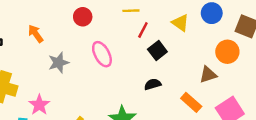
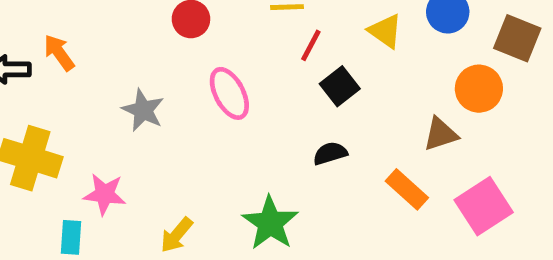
orange arrow: (36, 34) -> (59, 53), moved
gray star: (59, 63) -> (143, 110), turned -30
pink star: (39, 105) -> (105, 194), turned -30

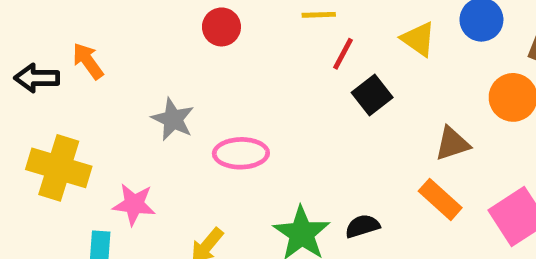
pink ellipse: (229, 93) -> (241, 153), moved, turned -63
brown triangle: (441, 134) -> (452, 144), moved
black semicircle: (330, 153) -> (362, 226), moved

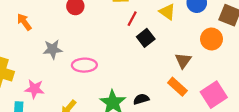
orange arrow: (88, 61) -> (24, 22), moved
gray star: (173, 119) -> (53, 49), turned -30
brown triangle: (452, 144) -> (183, 61), turned -36

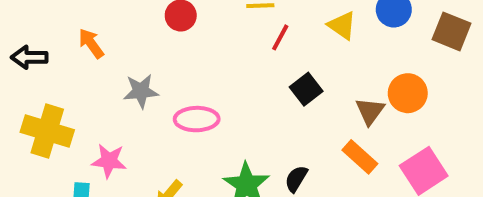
black square: (146, 38) -> (306, 89), moved
orange circle: (212, 39) -> (408, 93), moved
black semicircle: (141, 99) -> (296, 179), turned -42

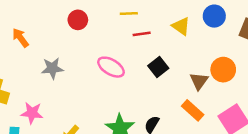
red line: (280, 37) -> (142, 34), turned 54
pink ellipse: (197, 119) -> (111, 67), moved, turned 32

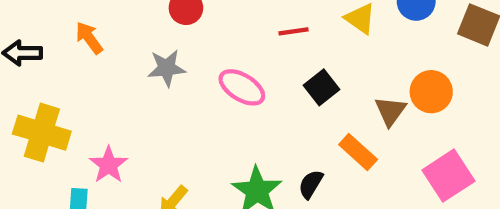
gray star: (52, 68) -> (167, 68), moved
orange rectangle: (193, 110) -> (358, 152), moved
pink star: (32, 113) -> (109, 165), turned 30

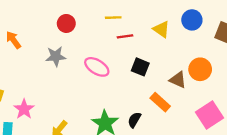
black square: (321, 87) -> (140, 67), turned -30
brown triangle: (390, 111) -> (178, 80), turned -42

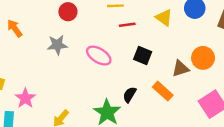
brown triangle: (178, 80) -> (181, 69), turned -42
black semicircle: (134, 120) -> (130, 95), moved

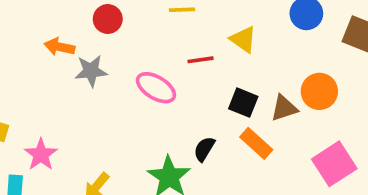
yellow triangle: (164, 18) -> (243, 39), moved
red line: (127, 25) -> (201, 60), moved
orange arrow: (15, 28) -> (59, 47), moved, turned -42
black square: (143, 56) -> (243, 103), moved

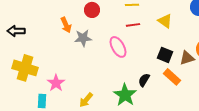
orange arrow: (59, 47) -> (66, 25), turned -126
red line: (201, 60) -> (133, 25), moved
pink ellipse: (156, 88) -> (118, 47), turned 30

